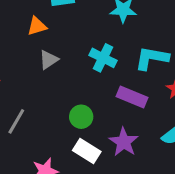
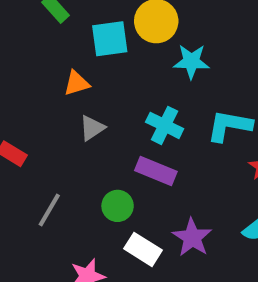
purple rectangle: (132, 97) -> (156, 171), moved
green circle: (81, 117) -> (118, 206), moved

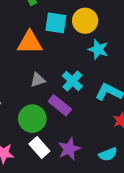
orange triangle: (77, 83) -> (30, 42), size x1.6
gray triangle: (92, 128) -> (38, 80), moved
green circle: (118, 206) -> (32, 119), size x1.5

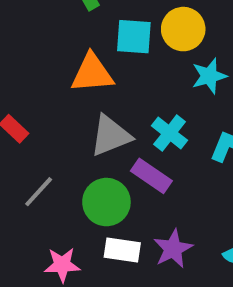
cyan star: (98, 49) -> (209, 76), turned -30
gray triangle: (38, 80) -> (111, 136), size x1.6
white rectangle: (39, 147) -> (122, 250), turned -36

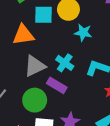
cyan star: (209, 76) -> (83, 33), turned 30

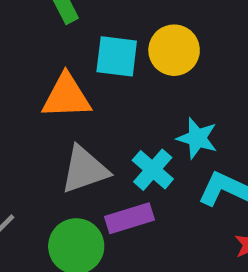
cyan star: (83, 33) -> (197, 138), moved
purple rectangle: (57, 85) -> (130, 218), turned -54

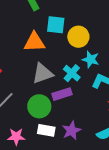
yellow circle: (174, 50) -> (78, 37), moved

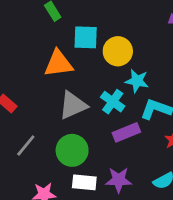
purple rectangle: (62, 94) -> (126, 132), moved
purple star: (71, 131) -> (119, 180), turned 30

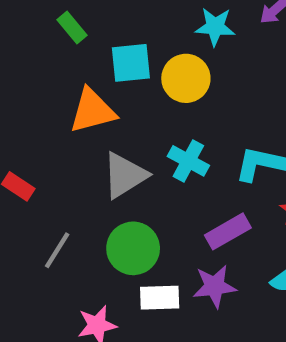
cyan star: (137, 81) -> (215, 27), moved
purple rectangle: (126, 132) -> (228, 231), moved

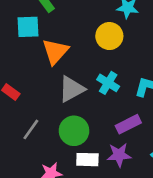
cyan square: (131, 63) -> (28, 27), moved
orange triangle: (92, 111) -> (55, 51), turned -36

